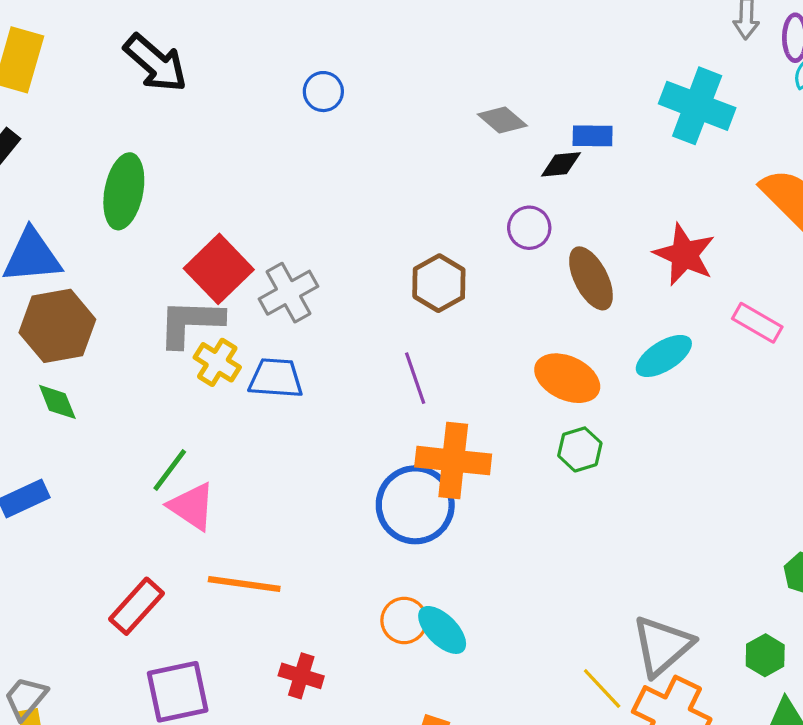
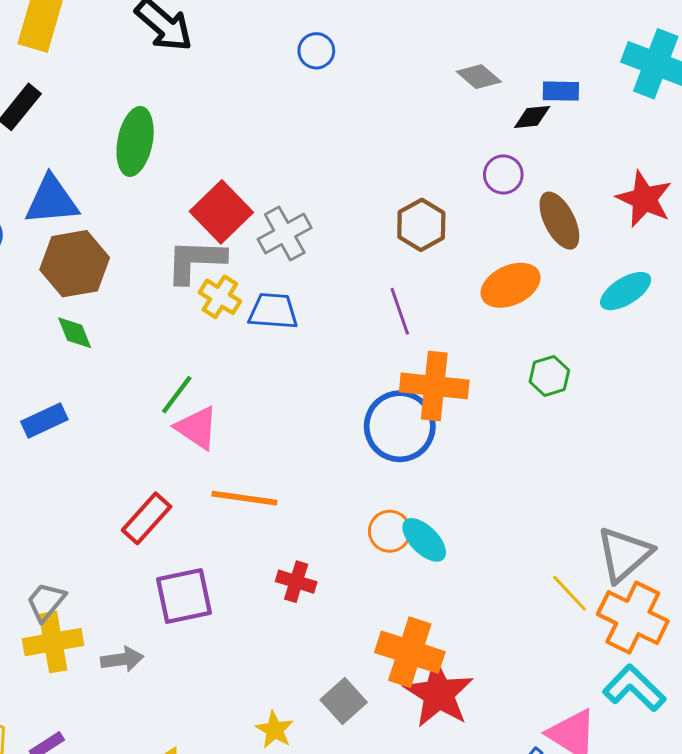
orange ellipse: (567, 378) -> (510, 285), moved, turned -50

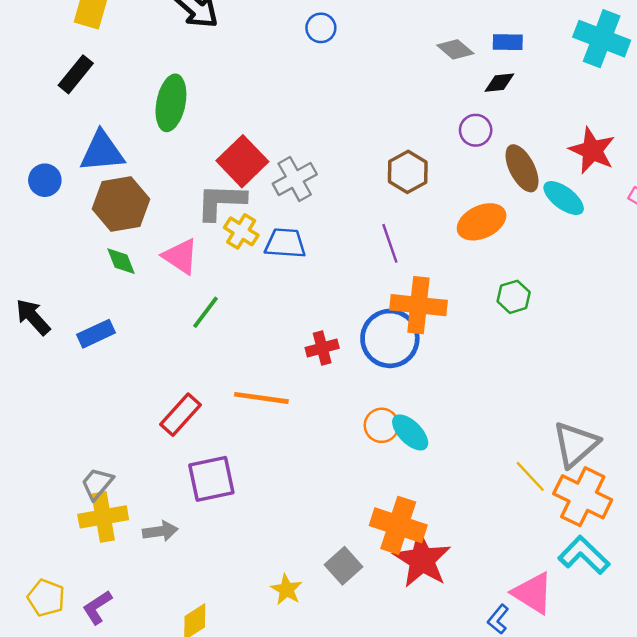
blue rectangle: (561, 91) -> (508, 42), moved
cyan ellipse: (626, 291) -> (564, 198), moved, turned 69
pink triangle: (197, 428) -> (180, 256), moved
red cross: (296, 582) -> (322, 348), moved, turned -32

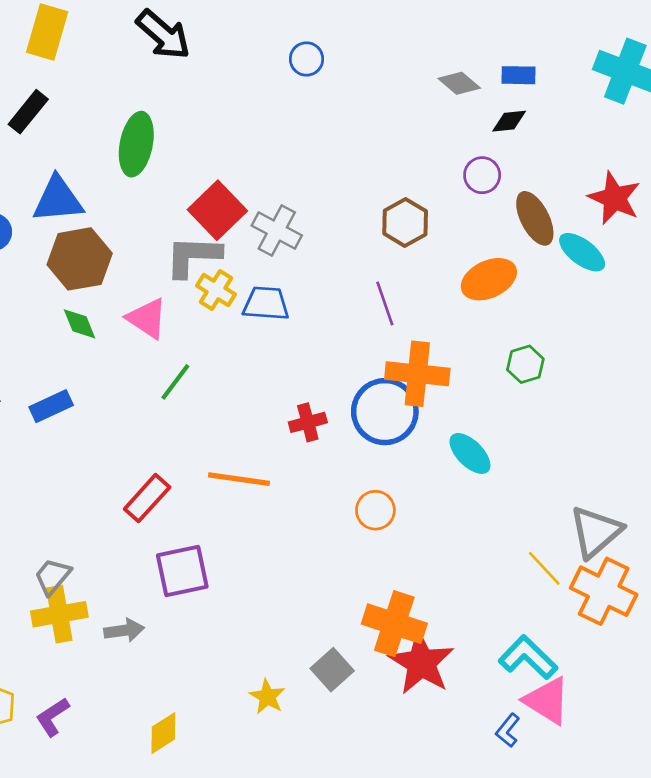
gray cross: (295, 179) -> (277, 231), turned -33
cyan ellipse: (410, 432) -> (470, 453), moved
cyan L-shape: (584, 555) -> (528, 657), moved

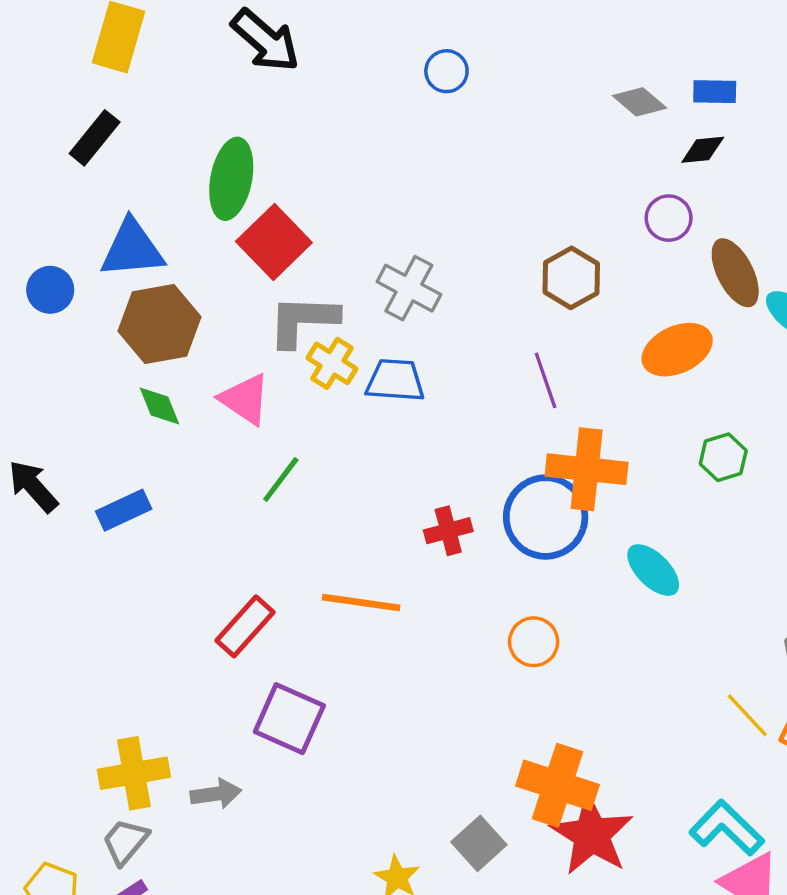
red square: (217, 210) -> (274, 242), moved
purple square: (182, 571) -> (289, 719), turned 36
gray trapezoid: (53, 576) -> (125, 842), moved

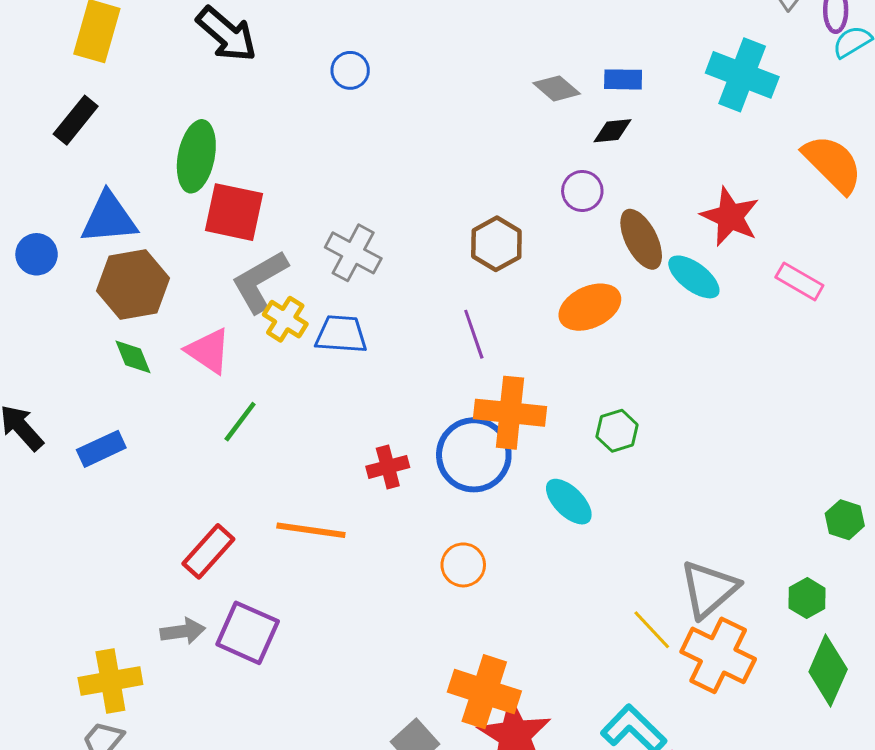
blue circle: (446, 71) -> (350, 70), moved
red square: (274, 242) -> (234, 212), turned -34
gray L-shape: (303, 321) -> (260, 281), turned -32
green hexagon: (723, 457) -> (617, 431), moved
gray arrow: (216, 794) -> (183, 631), moved

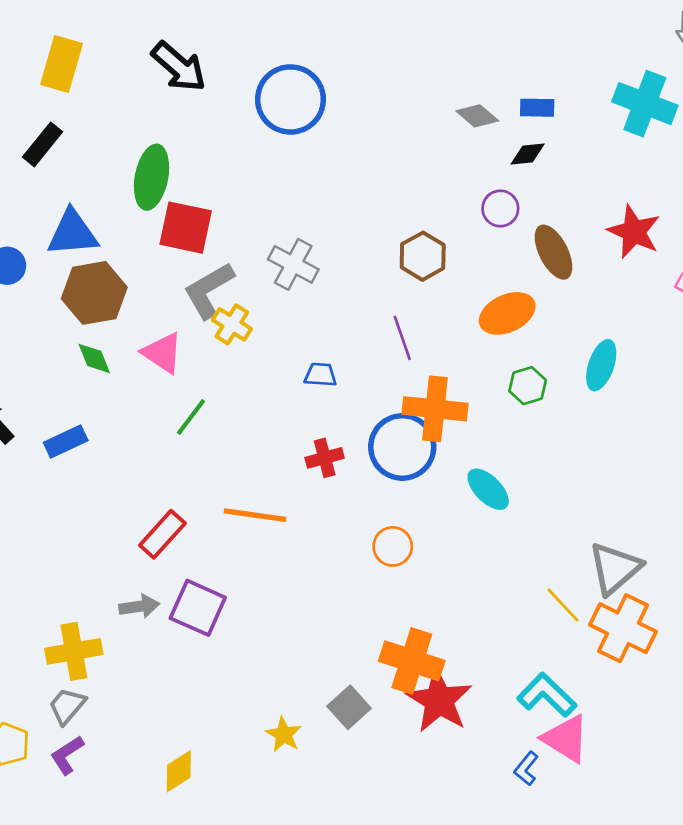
blue circle: (350, 70) -> (291, 99), size x2.0
cyan ellipse: (694, 277) -> (601, 365), moved, turned 72
blue trapezoid: (341, 334) -> (320, 375), moved, size x0.7
green hexagon: (617, 431) -> (528, 386), moved

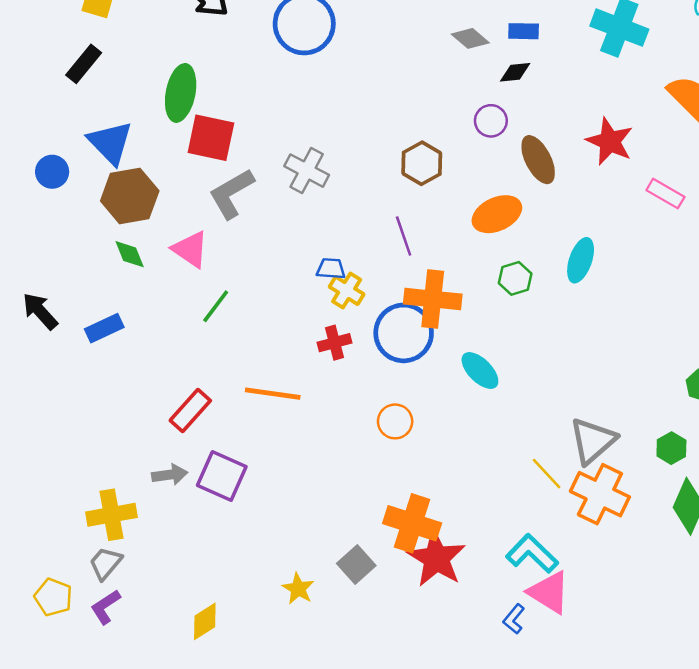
blue triangle: (72, 233) -> (110, 143), turned 51
yellow cross: (232, 324) -> (347, 291), moved

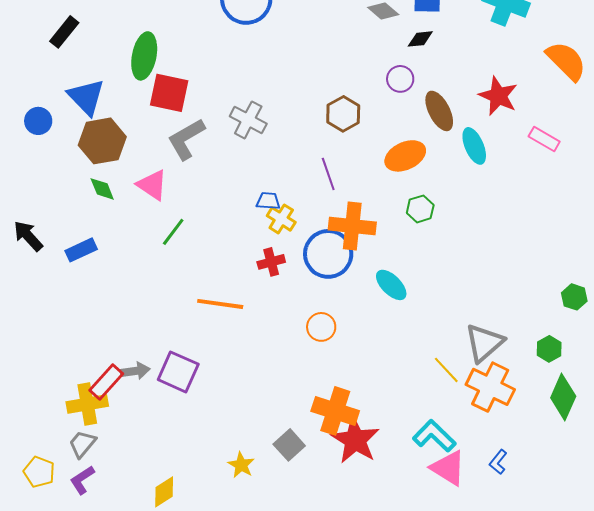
cyan ellipse: (581, 260) -> (474, 146), moved, turned -42
red rectangle: (190, 411) -> (106, 382), moved
blue L-shape: (514, 619) -> (498, 462), moved

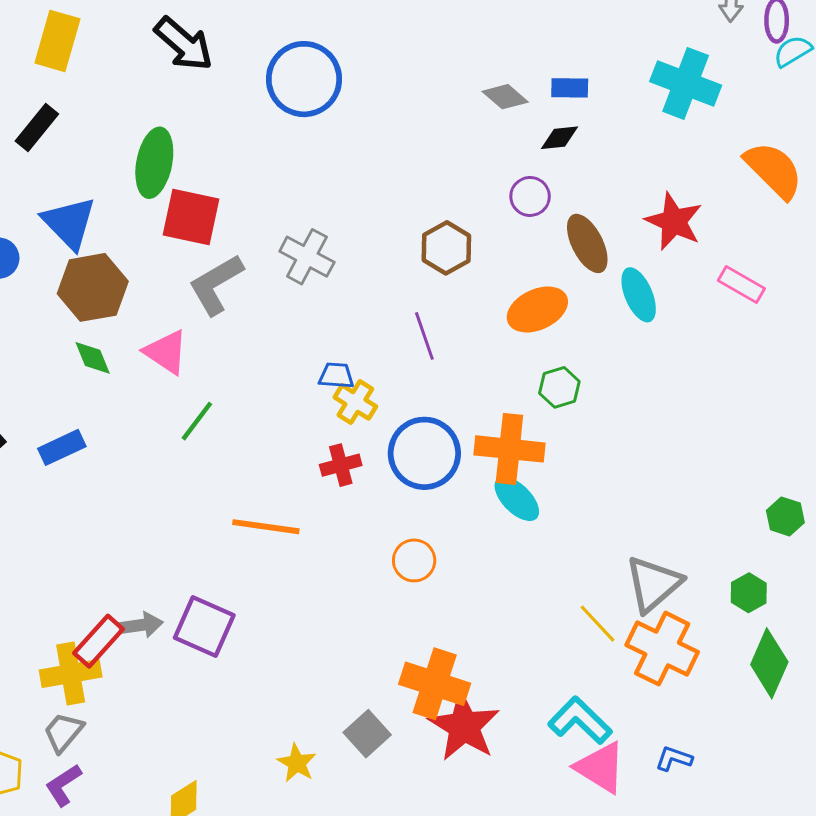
orange cross: (352, 226) -> (509, 449), moved
blue L-shape: (498, 462) -> (674, 759), turned 70

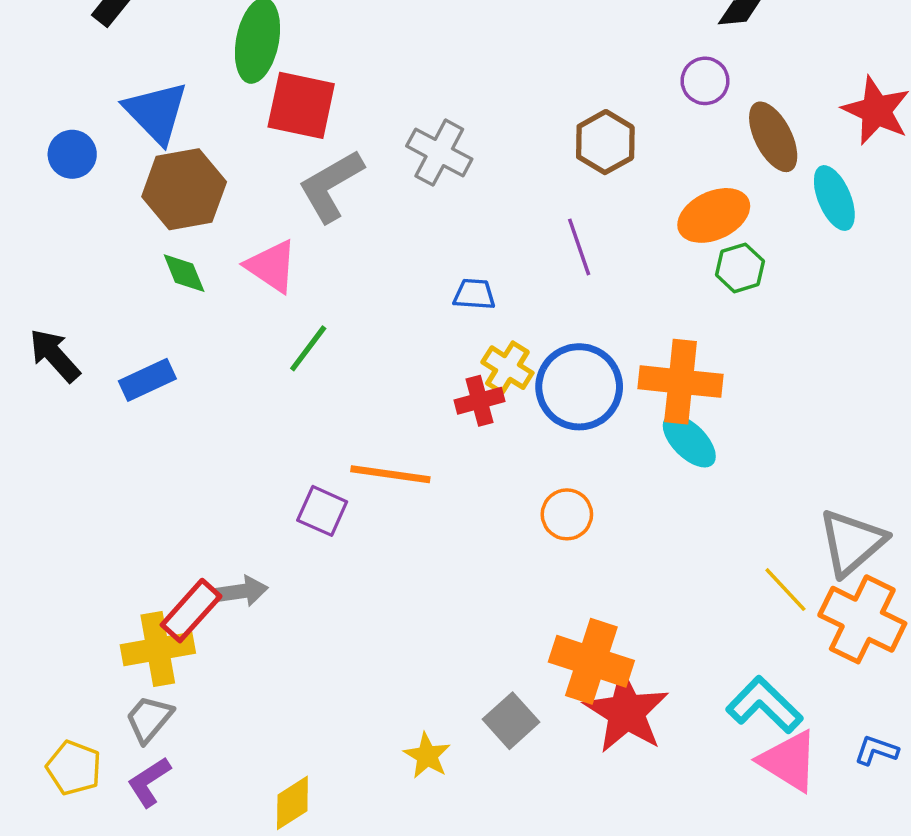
green hexagon: (559, 387) -> (740, 268), moved
yellow cross: (355, 402) -> (507, 368), moved
purple square: (204, 627) -> (322, 511), moved, size x0.7

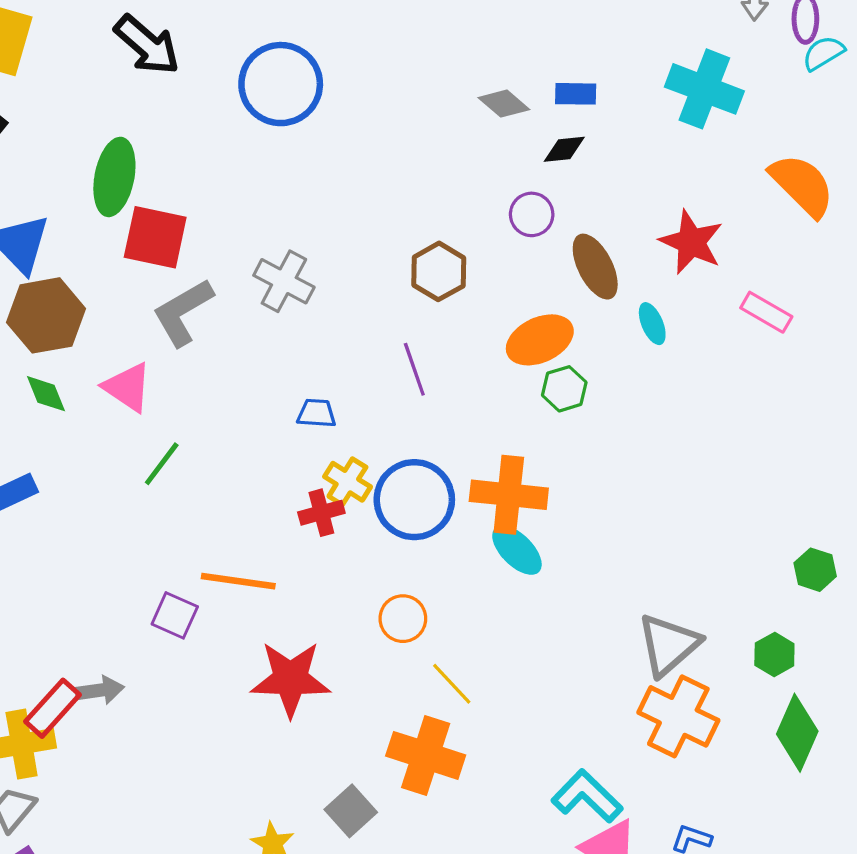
cyan ellipse: (834, 198) -> (652, 324), size x0.7
yellow line: (785, 590) -> (452, 684), moved
red star: (626, 712) -> (290, 679), moved, turned -30

